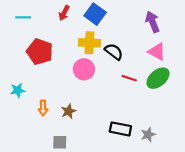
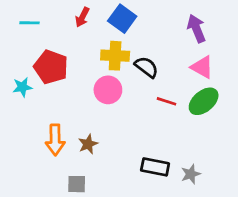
cyan star: (18, 90) -> (22, 87), moved
orange arrow: (43, 108) -> (55, 140), size x1.5

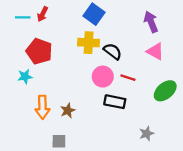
red arrow: (82, 17) -> (43, 14), moved
cyan star: (22, 87) -> (25, 77), moved
pink circle: (108, 90) -> (103, 77), moved
green ellipse: (204, 101) -> (165, 91), moved
black rectangle: (155, 167) -> (115, 102), moved

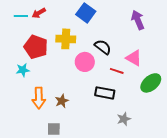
red arrow: (43, 14) -> (39, 13), turned 32
yellow cross: (89, 43) -> (66, 39), moved
pink triangle: (155, 51) -> (134, 58), moved
pink circle: (103, 77) -> (85, 62), moved
gray star: (147, 134) -> (124, 119), moved

